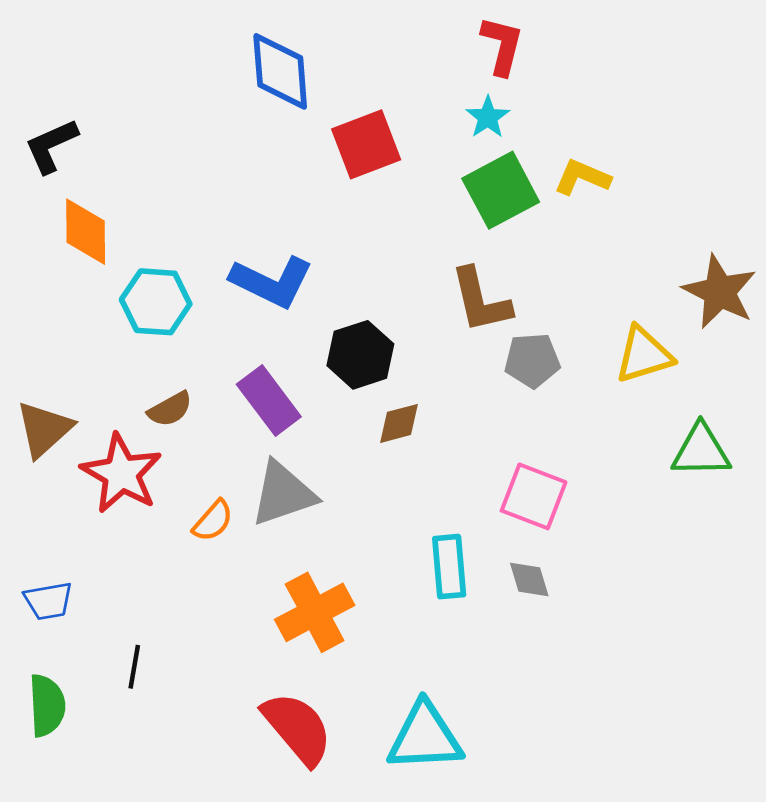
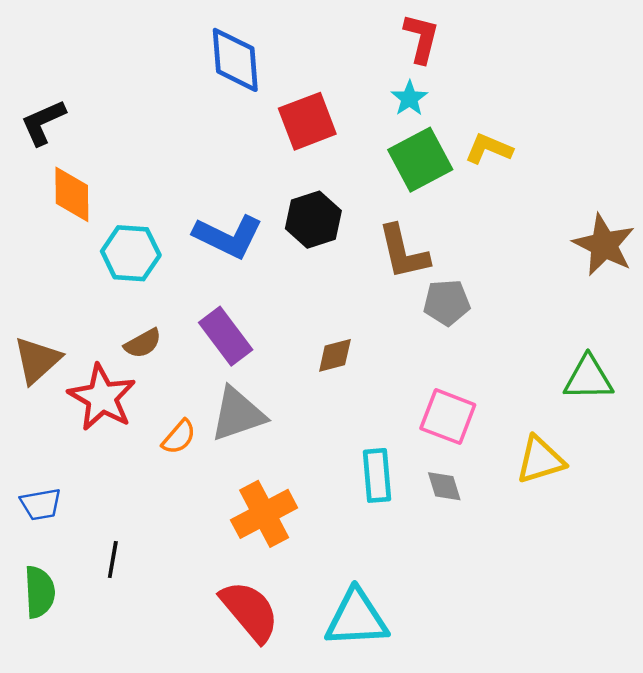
black hexagon: (360, 355) -> (313, 220), moved
yellow triangle: (644, 355) -> (540, 460), moved

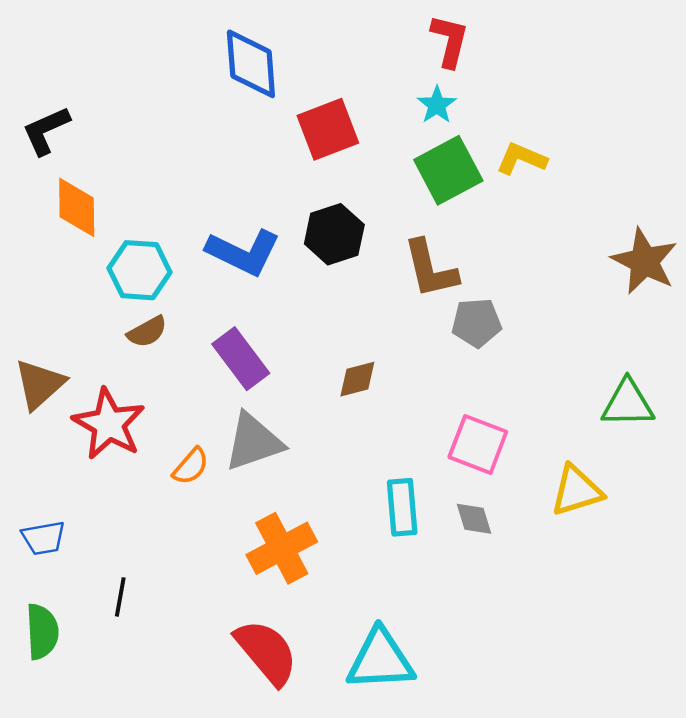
brown semicircle: (143, 343) -> (147, 332), moved

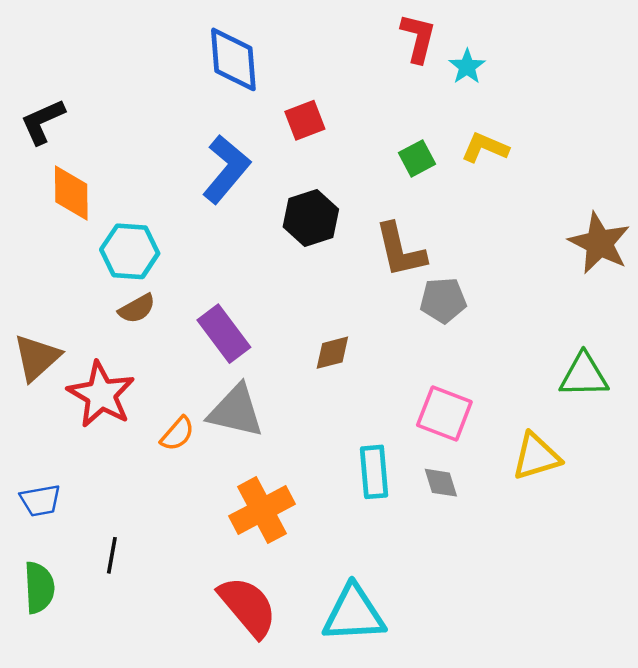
cyan star: (437, 105) -> (467, 67), moved
red square: (328, 129) -> (305, 120), size x0.7
green square: (448, 170) -> (417, 158), size x0.6
blue L-shape: (243, 252) -> (226, 169), moved, turned -76
gray triangle: (254, 442) -> (236, 411), turned 32

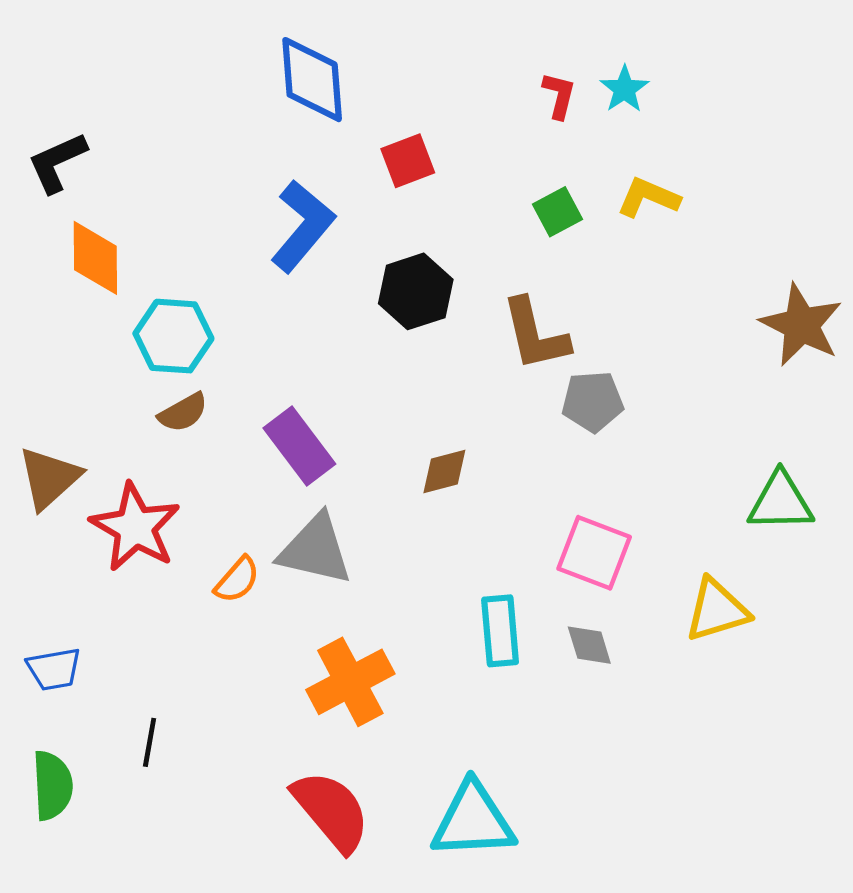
red L-shape: (418, 38) -> (559, 95), moved, size x0.7

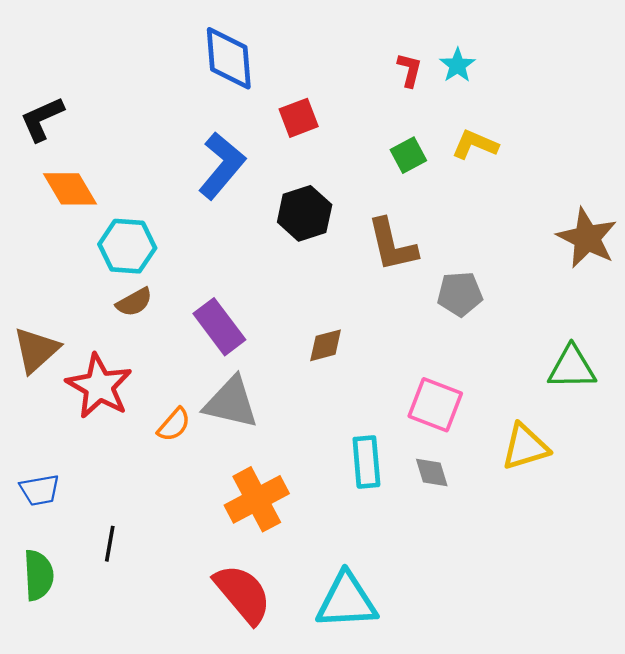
orange diamond: (95, 258) -> (70, 189), turned -30
gray pentagon: (593, 401) -> (460, 294), moved

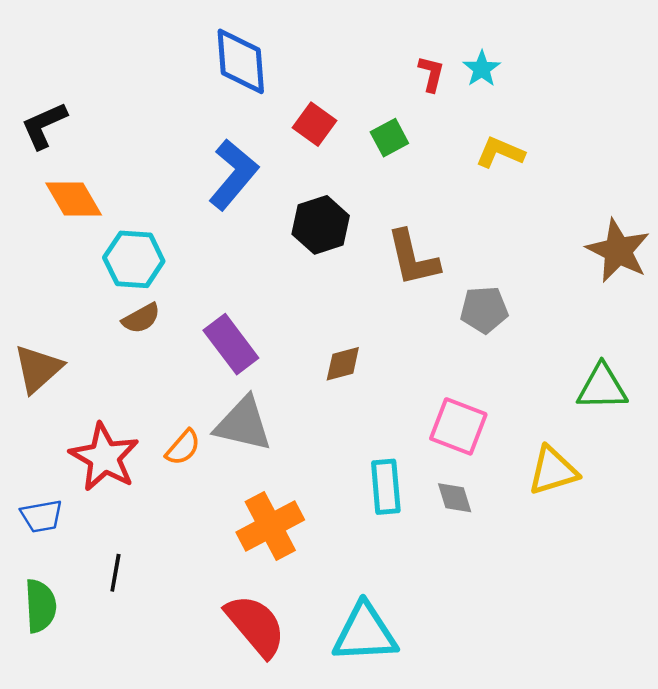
red square: (299, 118) -> (314, 124), turned -33
green square: (408, 155) -> (389, 138), moved
red star: (99, 386) -> (104, 457), moved

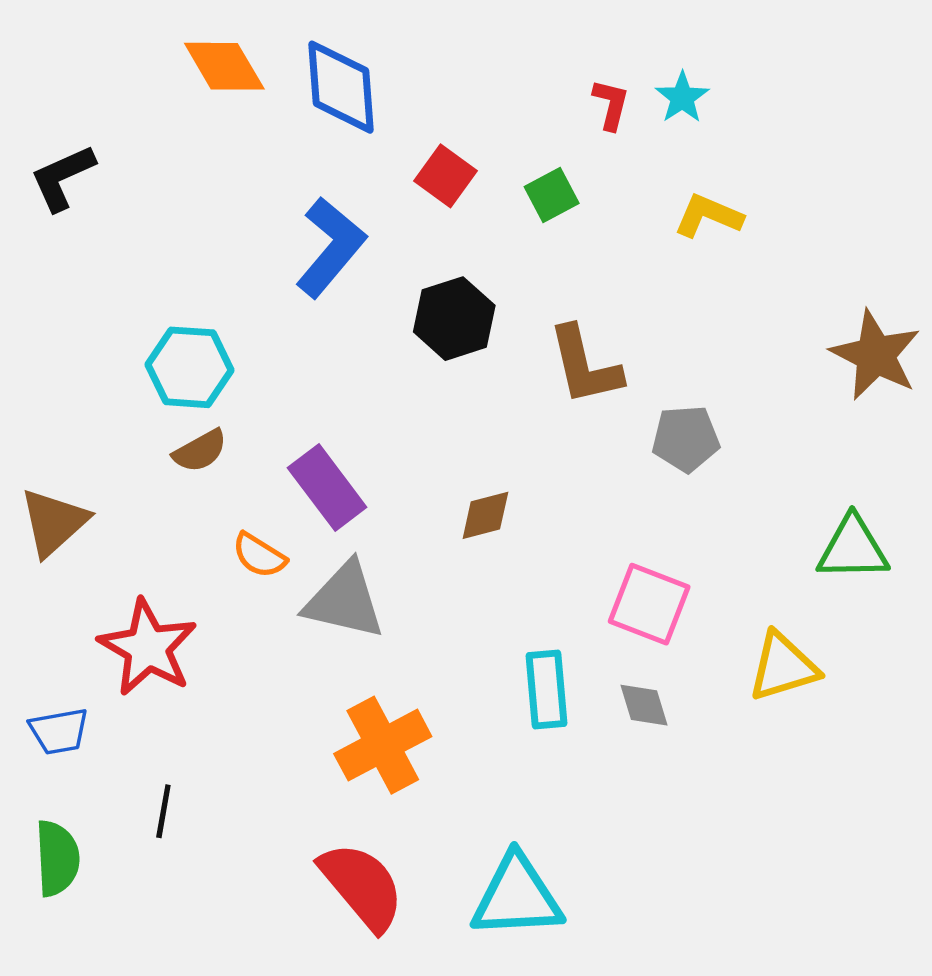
orange diamond: (74, 199) -> (224, 66), moved
orange semicircle: (183, 447) -> (259, 555), moved, turned 81

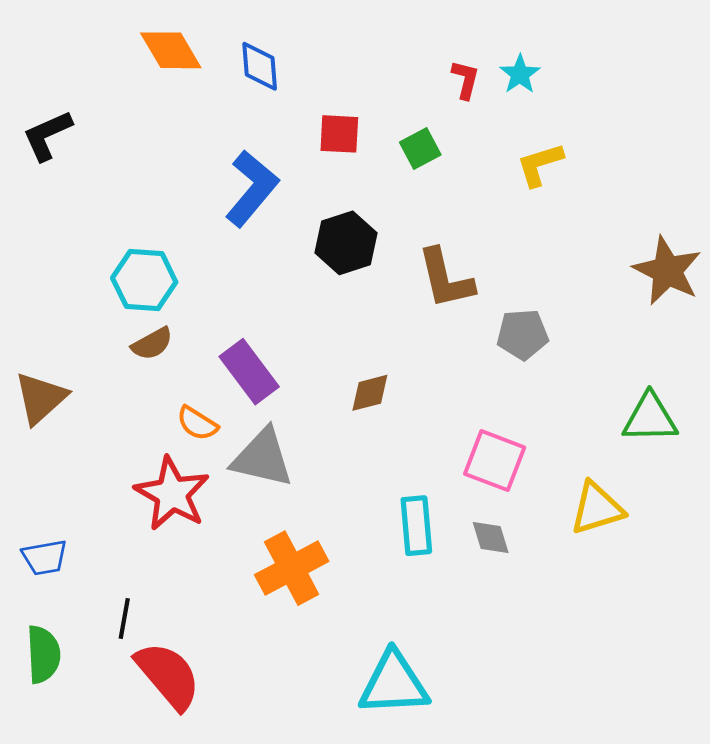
blue diamond: (341, 87) -> (260, 66), size x0.7
red square: (445, 176) -> (339, 134), turned -33
yellow L-shape: (708, 216) -> (540, 164), turned -40
red star: (148, 648) -> (172, 494), moved
red semicircle: (362, 886) -> (168, 676), moved

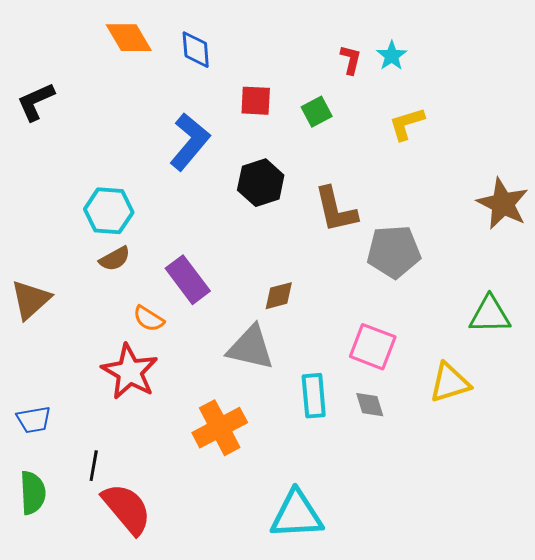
gray pentagon: (523, 334) -> (394, 252), size x1.4
gray triangle: (262, 458) -> (251, 348), moved

